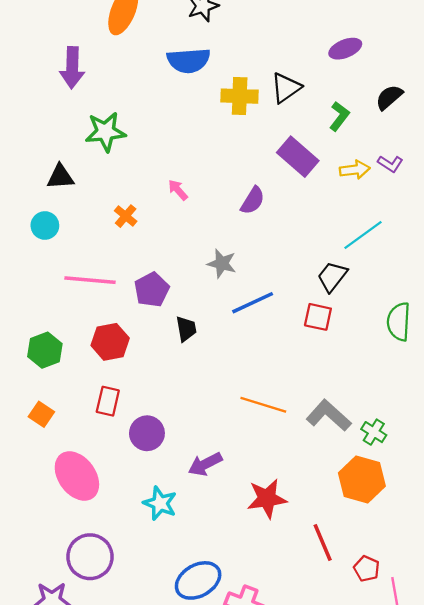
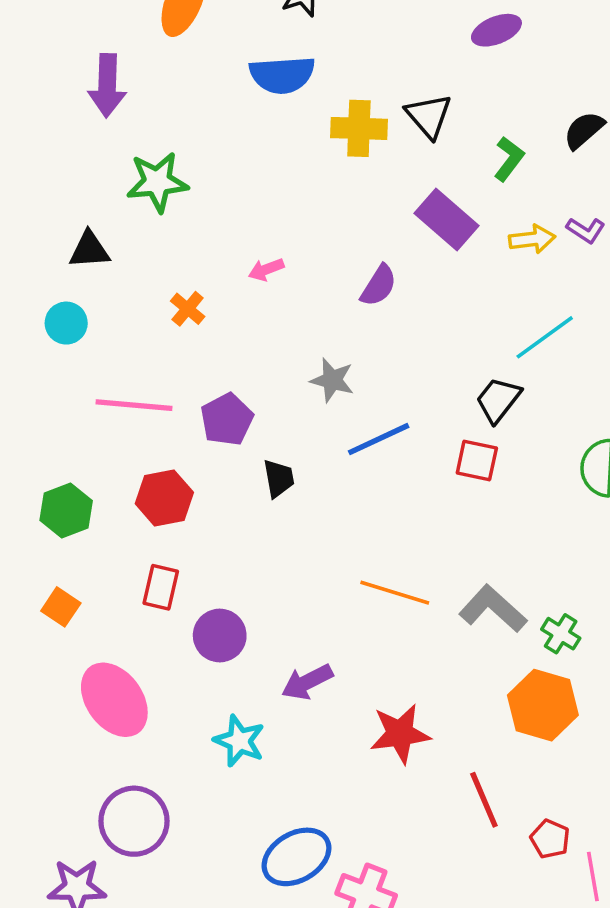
purple ellipse: (345, 49) -> (496, 30), moved
black triangle: (286, 88) -> (429, 116), turned -36
pink arrow: (178, 190) -> (266, 269), turned -70

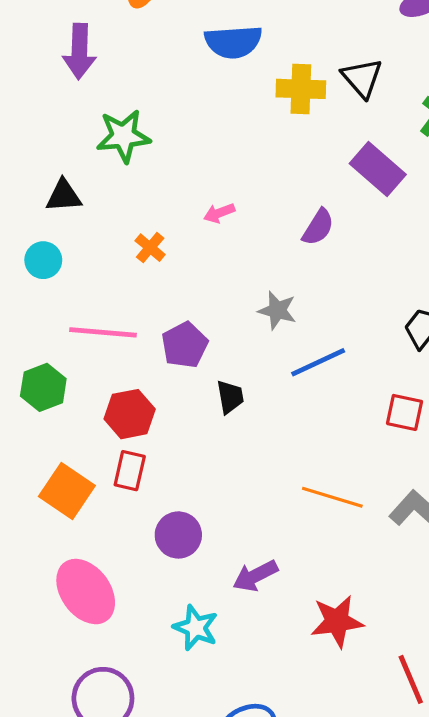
red square: (477, 461) -> (404, 412), moved
green hexagon: (66, 511) -> (43, 387), moved
red rectangle: (161, 587) -> (130, 471), moved
orange square: (61, 607) -> (67, 491), moved, size x1.6

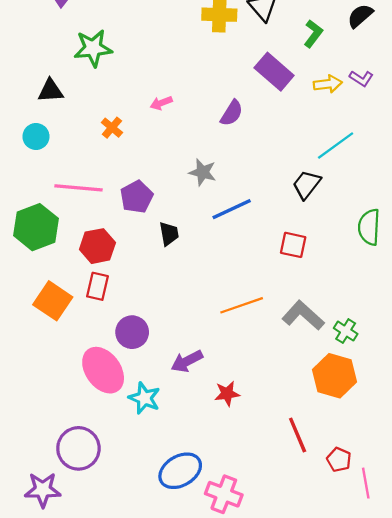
green hexagon: (43, 387) -> (36, 227), size x1.4
orange line: (332, 497) -> (242, 305), turned -36
pink ellipse: (86, 592) -> (103, 370), moved
red star: (337, 621) -> (227, 394), moved, size x0.7

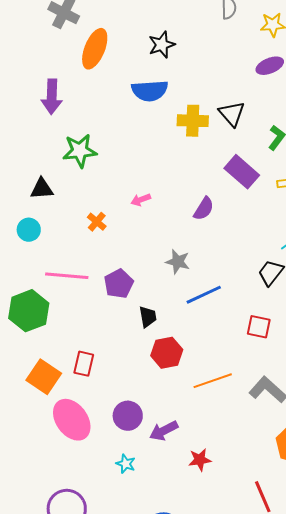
red hexagon: (97, 246) -> (167, 353), moved
purple circle: (132, 332) -> (128, 416), moved
pink ellipse: (103, 370) -> (72, 420), moved
cyan star: (144, 398) -> (126, 464), size x0.7

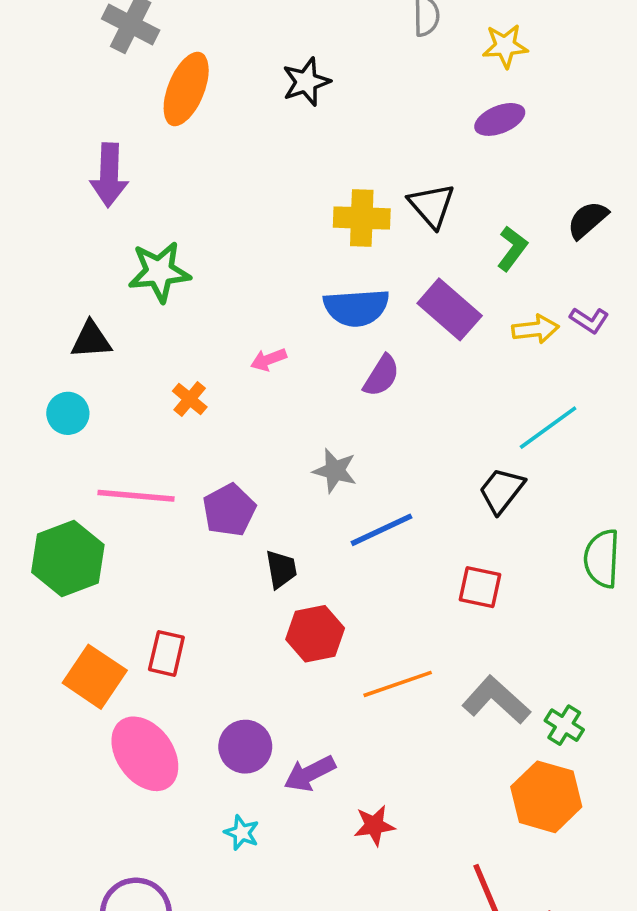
blue semicircle: (150, 91) -> (356, 308), moved

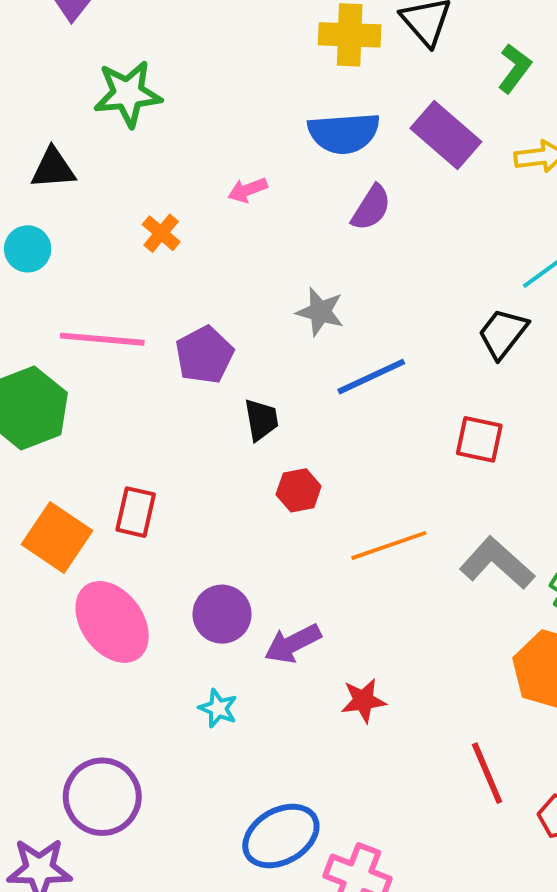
red hexagon: (315, 634) -> (299, 490), size x0.7

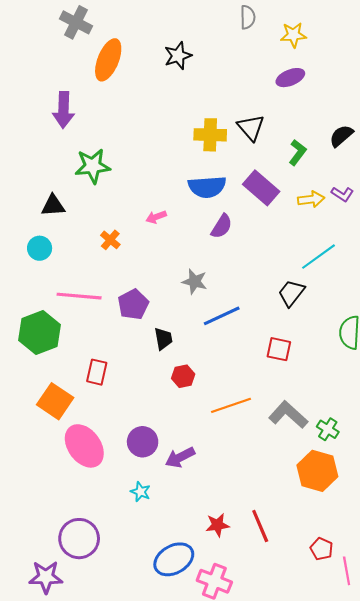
red rectangle: (136, 512) -> (97, 372), moved
red star: (363, 701) -> (217, 525), moved
red line: (487, 773) -> (260, 526), moved

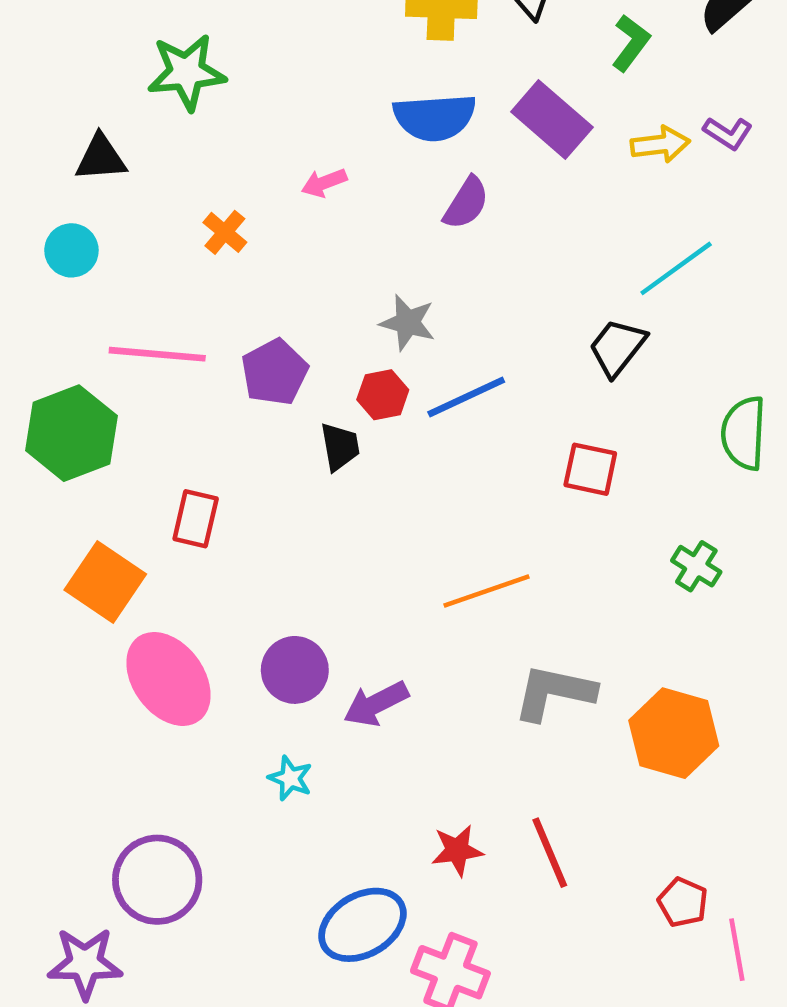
red hexagon: (183, 376) -> (383, 395), moved
gray L-shape: (288, 415) -> (554, 693), moved, turned -30
green cross: (328, 429) -> (696, 566), moved

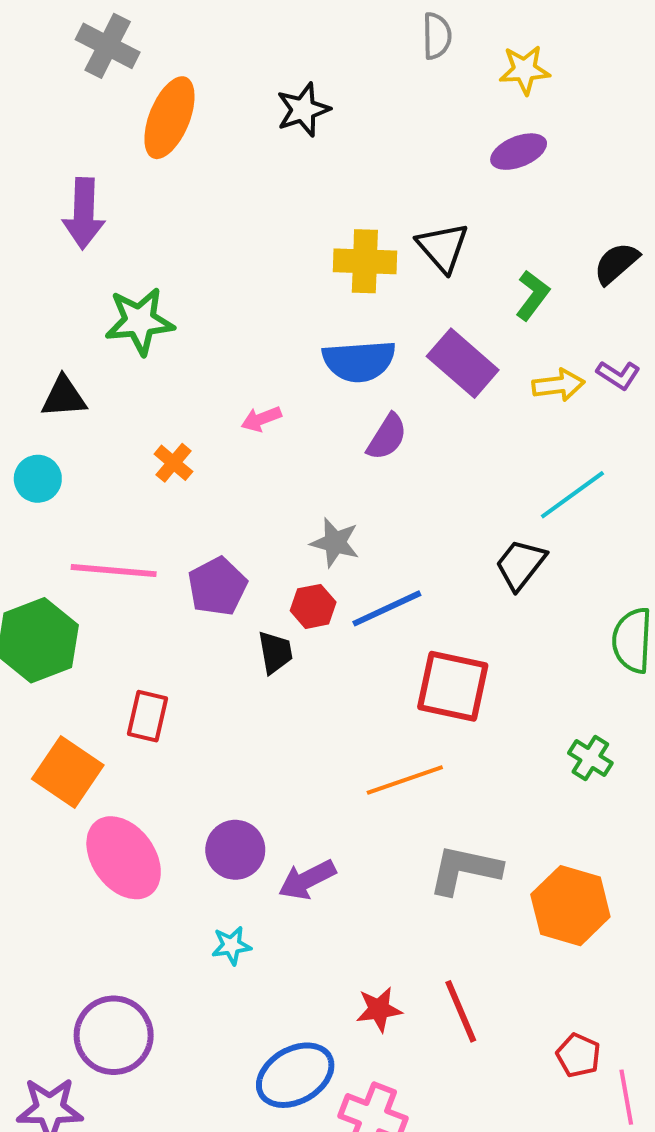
red square: (590, 469) -> (453, 686), moved, size x1.5
cyan star: (290, 778) -> (231, 946), turned -30

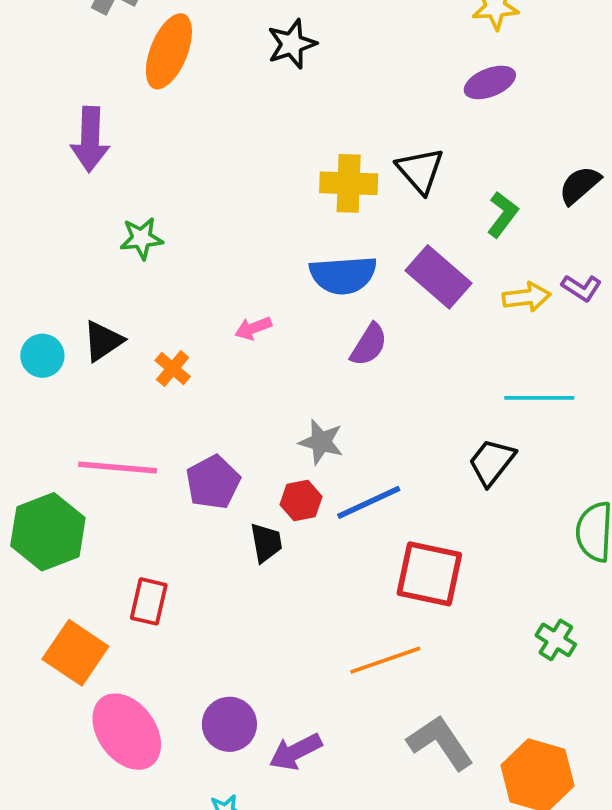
green star: (140, 321) -> (141, 238), size x0.7
black triangle: (64, 397) -> (103, 341), moved, turned -30
cyan circle: (38, 479) -> (42, 356), moved
cyan line: (572, 495) -> (539, 398), turned 36
gray L-shape: (465, 870) -> (440, 743), turned 44

